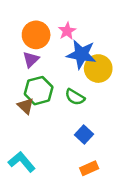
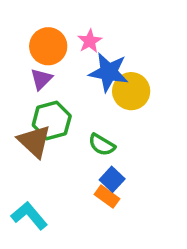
green semicircle: (75, 97) -> (102, 145), moved
brown triangle: (26, 106) -> (34, 141), size x1.5
orange rectangle: (89, 168) -> (107, 197), moved, turned 60

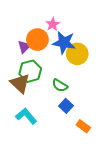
orange circle: (48, 46) -> (37, 40), moved
orange rectangle: (107, 197) -> (83, 126), moved
cyan L-shape: (29, 216) -> (26, 116), moved

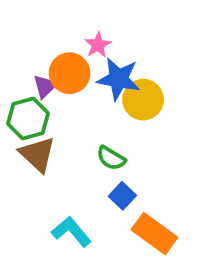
green hexagon: (30, 71) -> (28, 118), moved
cyan L-shape: (26, 116) -> (71, 232), moved
orange rectangle: (83, 126) -> (154, 234), size x1.6

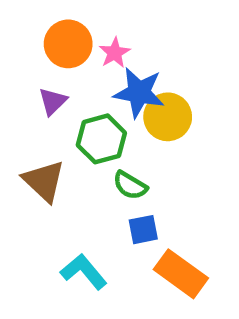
orange circle: (70, 73) -> (68, 44), moved
green hexagon: (28, 118) -> (101, 139), moved
blue square: (122, 196) -> (143, 230), turned 36

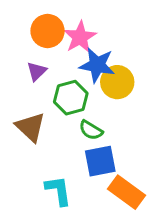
pink star: (115, 53) -> (80, 37), size x1.5
blue square: (143, 230) -> (100, 161), size x1.5
cyan L-shape: (84, 272) -> (58, 191), turned 32

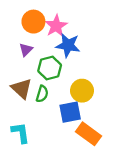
yellow circle: (117, 82) -> (82, 91), moved
green semicircle: (91, 130) -> (42, 94), moved, turned -105
cyan L-shape: (58, 191) -> (20, 133), moved

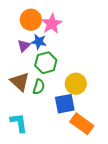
blue star: (68, 45) -> (39, 42), moved, size x0.7

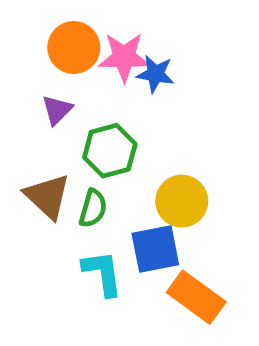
pink star: (52, 24) -> (124, 57), turned 30
blue star: (39, 42) -> (155, 74), moved
cyan L-shape: (19, 123) -> (103, 273), moved

